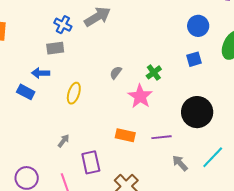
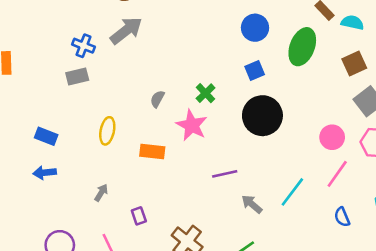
blue arrow: (41, 73) -> (45, 173), moved
black circle: (197, 112) -> (262, 116), moved
orange rectangle: (125, 135) -> (152, 152), moved
purple rectangle: (91, 162) -> (139, 216), size x0.6

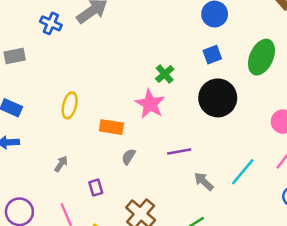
green ellipse: (302, 47) -> (261, 57), moved
gray rectangle: (77, 77) -> (15, 56), moved
gray semicircle: (157, 99) -> (129, 157), moved

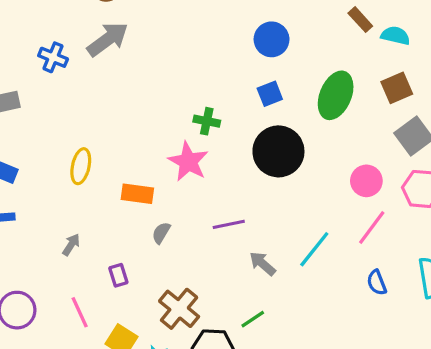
green cross: (165, 74) -> (207, 121), turned -36

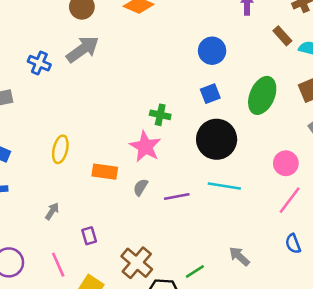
gray semicircle: (161, 233) -> (141, 187), moved
cyan line: (314, 249) -> (224, 186), moved, turned 60
gray arrow: (262, 264) -> (239, 256), moved

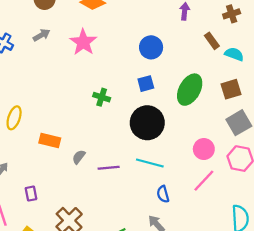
gray arrow: (83, 49) -> (42, 35), size x0.6
pink star: (145, 147) -> (83, 42), moved
blue semicircle: (293, 244) -> (163, 194), moved

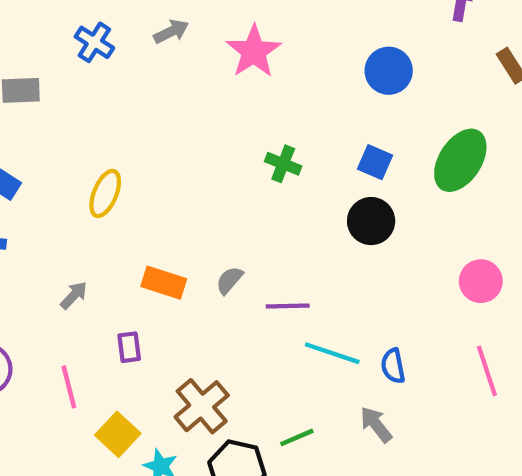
blue square: (146, 84) -> (375, 162), moved, turned 35
black circle: (147, 123) -> (371, 221), size x0.7
orange rectangle: (50, 140) -> (164, 283), moved
cyan line: (150, 163) -> (332, 353), moved
pink line: (204, 181) -> (487, 371), moved, turned -65

